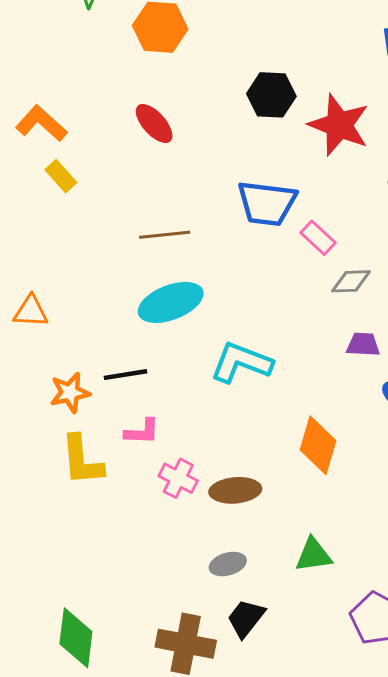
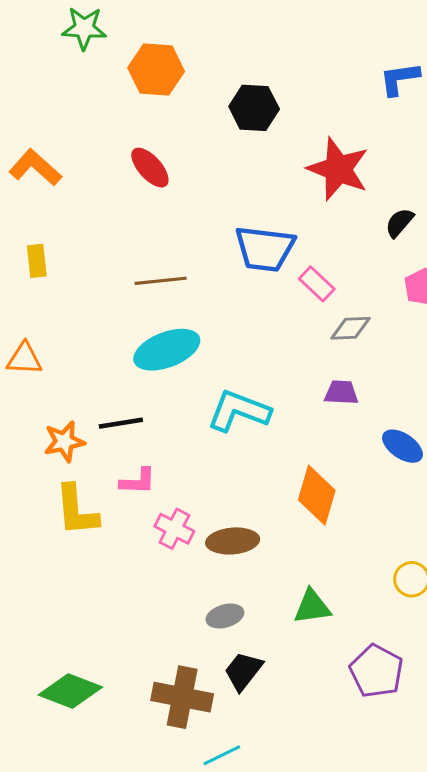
black hexagon: (271, 95) -> (254, 108), moved
yellow rectangle: (61, 176) -> (37, 261), moved, turned 36
purple trapezoid: (363, 345) -> (341, 393), moved
green diamond: (76, 638) -> (70, 691), turned -76

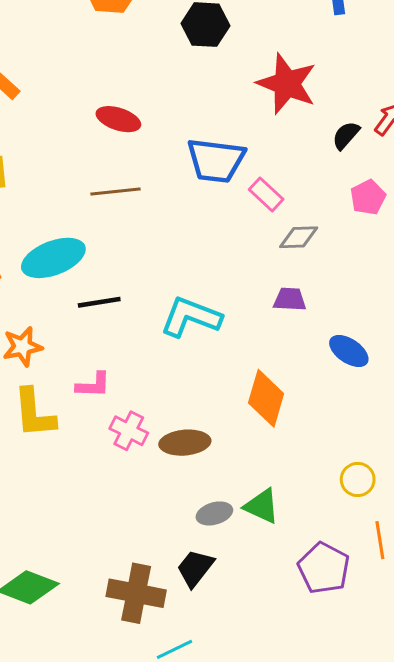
red ellipse: (150, 168) -> (118, 119), moved, turned -30
cyan ellipse: (167, 350) -> (53, 258), moved
black line: (121, 423) -> (99, 302), moved
green triangle: (312, 607) -> (262, 506), turned 33
gray ellipse: (225, 616) -> (214, 513), moved

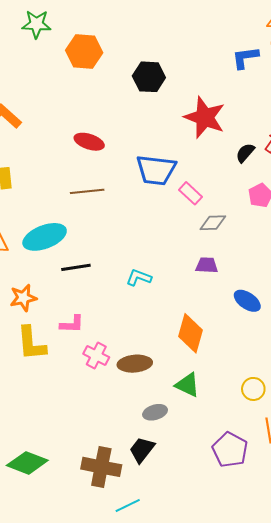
cyan L-shape: (191, 317) -> (139, 277), size x0.6
green triangle: (262, 506) -> (187, 385), moved

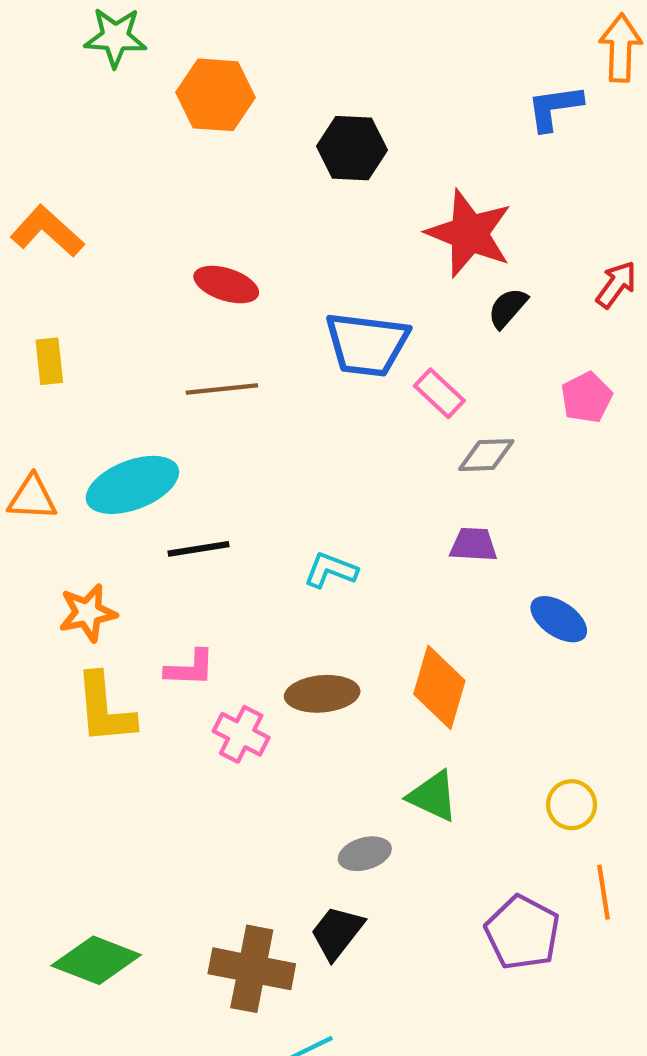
black semicircle: (245, 153) -> (508, 308), moved
brown ellipse: (135, 364) -> (322, 694), moved

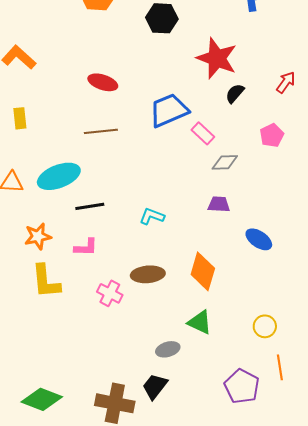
blue trapezoid: (367, 344) -> (169, 110), turned 150
pink L-shape: (190, 668) -> (86, 247), moved

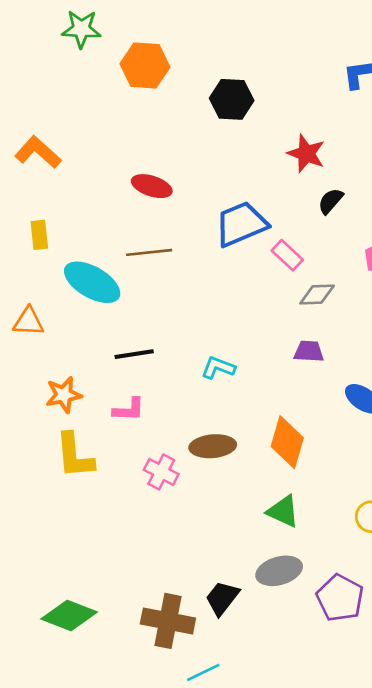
red star: (217, 58) -> (306, 154), size x0.7
cyan ellipse: (59, 176) -> (92, 282), moved, turned 51
gray ellipse: (168, 349) -> (279, 571), moved, size x1.4

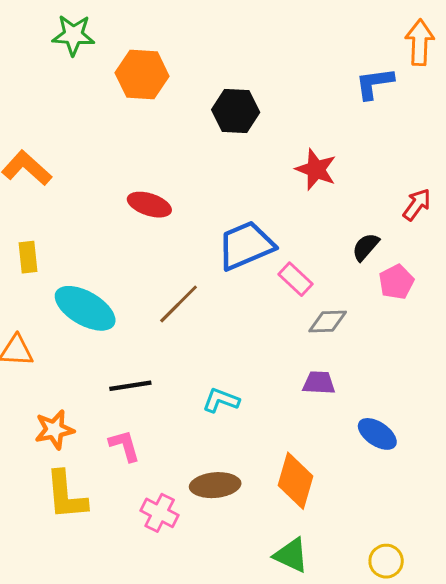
black semicircle: (331, 201) -> (366, 247), moved
brown line: (149, 252) -> (179, 304), moved, turned -39
pink L-shape: (129, 410) -> (125, 446), turned -108

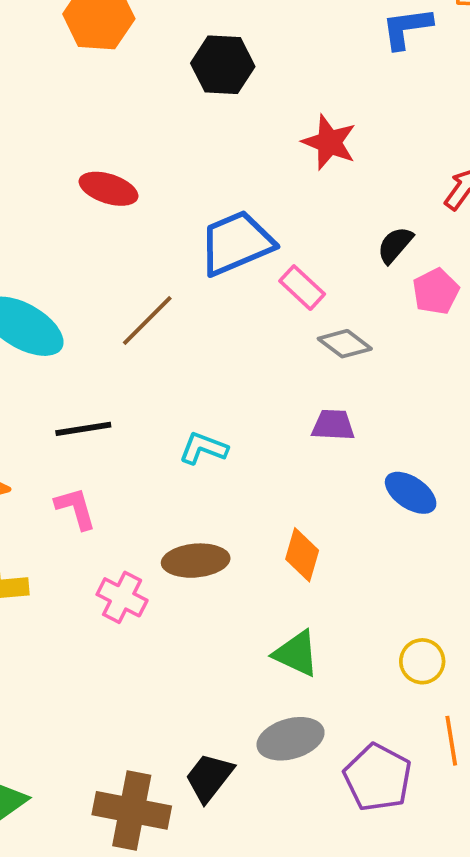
gray diamond: (328, 321) -> (345, 344), turned 39
orange diamond: (295, 481) -> (302, 555), size x0.7

